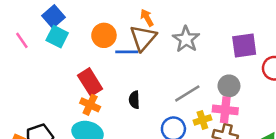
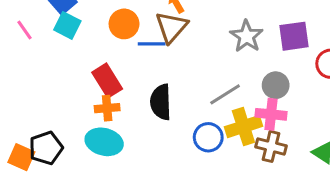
gray star: (186, 39) -> (247, 36), moved
black semicircle: (134, 100) -> (161, 102), size x1.6
orange cross: (90, 105) -> (107, 108), turned -30
yellow cross: (202, 120) -> (243, 127), size x1.6

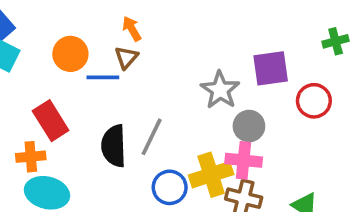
brown triangle: (171, 27) -> (126, 58), size x0.6
gray star: (247, 36) -> (220, 90), moved
gray line: (225, 94) -> (152, 137), moved, turned -32
orange cross: (107, 108) -> (31, 157), moved

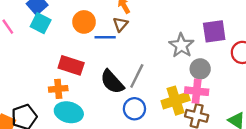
red rectangle: (51, 121) -> (71, 65), turned -40
black semicircle: (114, 146) -> (112, 82), turned -40
blue circle: (170, 187) -> (134, 109), moved

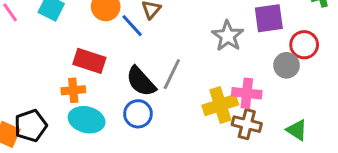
blue line: (105, 37) -> (132, 26), turned 48
gray circle: (200, 69) -> (286, 65), moved
blue circle: (134, 109) -> (138, 114), moved

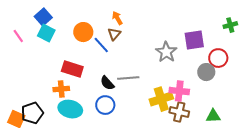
gray line: (172, 74) -> (128, 78), turned 60
black semicircle: (141, 81) -> (107, 83), size x0.7
green triangle: (297, 130) -> (213, 116), turned -35

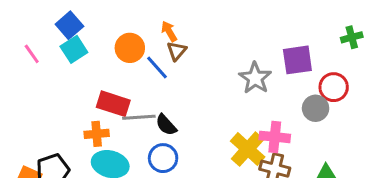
orange arrow: (117, 18) -> (169, 31), moved
cyan square: (46, 33) -> (74, 49), turned 30
gray line: (128, 78) -> (139, 117), moved
yellow cross: (161, 99) -> (248, 149), turned -30

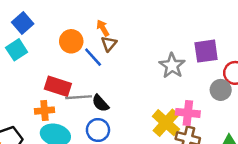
cyan square: (74, 49) -> (17, 50), moved

